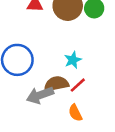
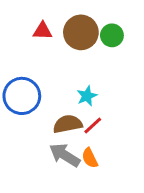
gray arrow: (40, 95) -> (65, 155), moved, turned 52

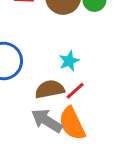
orange semicircle: (90, 158) -> (72, 124), size x1.6

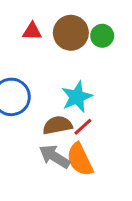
cyan star: (69, 61) -> (77, 97), size x1.5

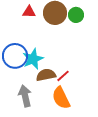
cyan star: (77, 97) -> (33, 59), moved
gray arrow: (54, 157) -> (25, 96), moved, turned 45

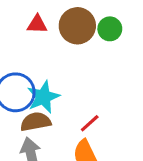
brown semicircle: (46, 75) -> (36, 122), moved

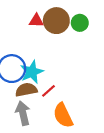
red triangle: (37, 24) -> (36, 21), moved
red line: (90, 123) -> (49, 91), moved

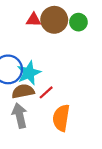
orange semicircle: (63, 115) -> (61, 118), turned 35

